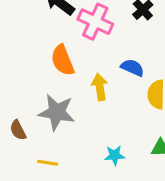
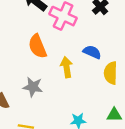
gray star: (57, 112) -> (33, 87), size x0.7

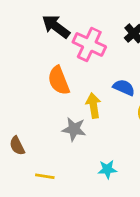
gray star: (33, 87) -> (74, 129), moved

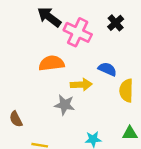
orange semicircle: (59, 81) -> (52, 63), turned 105
yellow arrow: (93, 106) -> (81, 85), turned 96

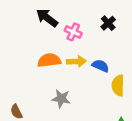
pink cross: (78, 32) -> (73, 32), size x0.7
yellow arrow: (81, 85) -> (76, 61), moved

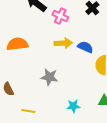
orange semicircle: (49, 60) -> (17, 44), moved

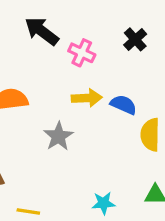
gray star: (49, 77) -> (58, 136), moved, turned 30

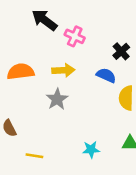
black cross: (135, 39) -> (121, 51), moved
yellow arrow: (87, 98) -> (63, 70), moved

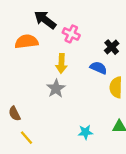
yellow arrow: (63, 70) -> (61, 63), turned 96
orange semicircle: (21, 72) -> (26, 42), moved
yellow line: (34, 156) -> (26, 138), moved, turned 40

